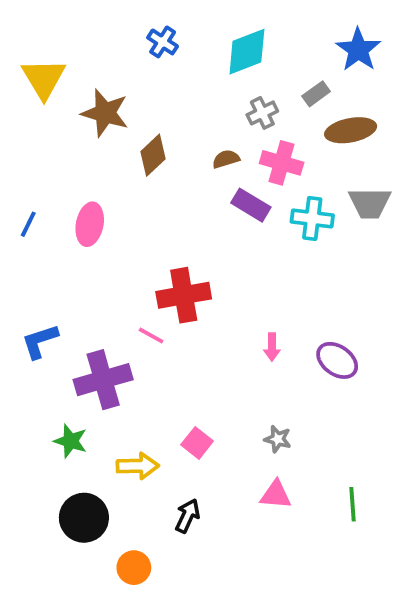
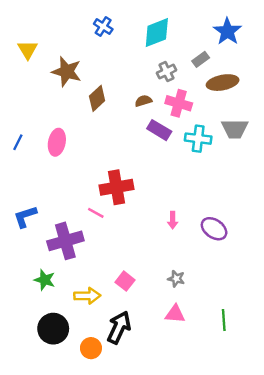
yellow triangle: (44, 78) -> (28, 50), size x0.7
black arrow: (188, 516) -> (119, 327), size x1.5
orange circle: (134, 568) -> (91, 348), moved

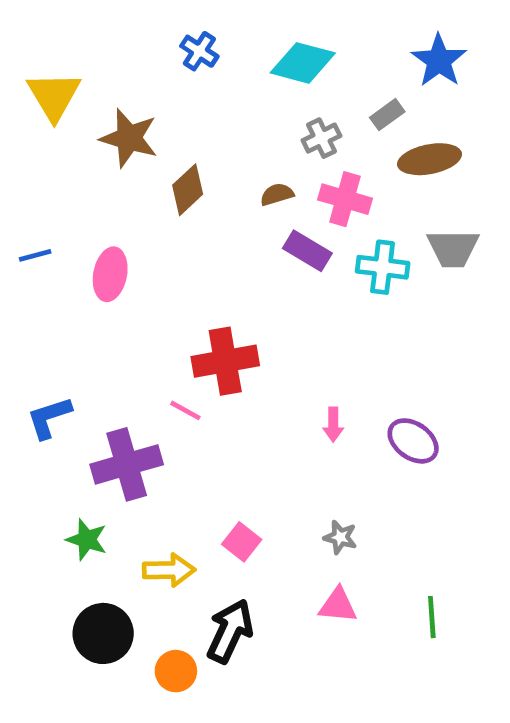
cyan diamond: (157, 33) -> (303, 63), turned 36
yellow triangle: (28, 50) -> (54, 96), size x1.4
blue line: (18, 142) -> (35, 255), moved, turned 49

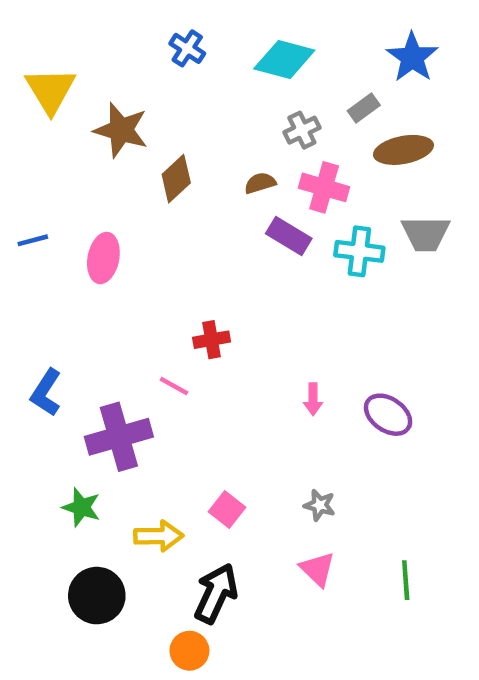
red cross: (225, 361) -> (212, 340), size x0.6
blue L-shape: (49, 417) -> (46, 393), turned -39
pink triangle: (338, 605) -> (317, 569), turned 39
orange circle: (176, 671) -> (189, 651), moved

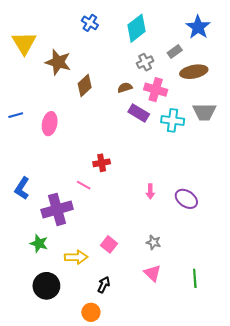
cyan diamond: (284, 59) -> (137, 28), turned -52
black arrow: (216, 593) -> (104, 285), size x0.6

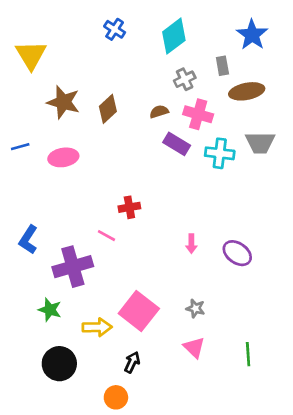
gray rectangle: (175, 52) -> (222, 66), turned -64
brown star: (58, 62) -> (63, 102), moved
pink ellipse: (50, 124) -> (63, 157), turned 70
pink square: (109, 244) -> (139, 311), size x1.8

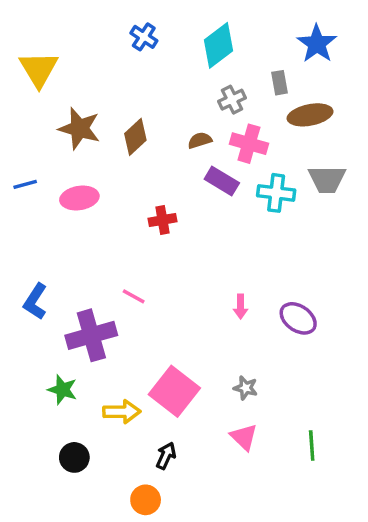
red cross: (129, 207) -> (162, 220), moved
black circle: (59, 364) -> (74, 457), size x0.7

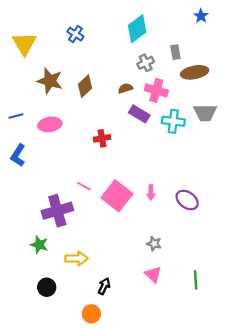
blue cross: (144, 37) -> (75, 34), moved
blue star: (317, 44) -> (201, 16), moved, size x0.6
blue L-shape: (35, 301) -> (18, 155), moved
pink square: (174, 391) -> (117, 196), moved

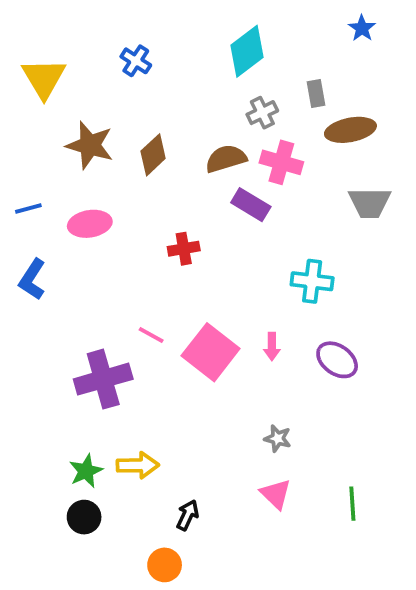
brown semicircle: (125, 88) -> (226, 159), size x1.5
cyan cross: (173, 121) -> (312, 281), moved
green star: (39, 245) -> (86, 471), moved, turned 30

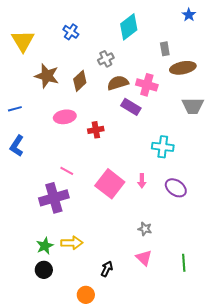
gray cross: (262, 113) -> (106, 59), moved
pink ellipse: (90, 224) -> (65, 117), moved
pink line: (151, 335) -> (67, 171), moved
black arrow: (188, 515) -> (107, 269), moved

